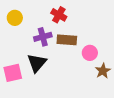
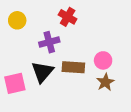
brown rectangle: (67, 40) -> (73, 67), moved
brown star: (103, 71) -> (105, 82), moved

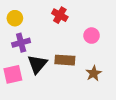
purple cross: (49, 42) -> (21, 43), moved
pink circle: (103, 60) -> (92, 36), moved

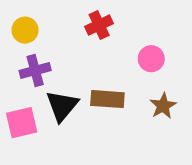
red cross: (60, 15) -> (99, 25), turned 35
brown star: (94, 73) -> (163, 106), moved

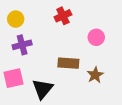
black triangle: (62, 106) -> (43, 89), moved
brown star: (163, 106) -> (95, 75), moved

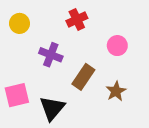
purple cross: (22, 45) -> (51, 55), moved, turned 36
brown rectangle: (68, 63) -> (83, 77), turned -60

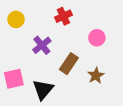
purple cross: (51, 55) -> (42, 45), turned 30

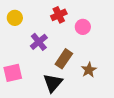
pink circle: (97, 38) -> (83, 27), moved
black triangle: (43, 90) -> (53, 83), moved

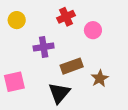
purple cross: (39, 42) -> (44, 47), turned 30
brown rectangle: (64, 59) -> (72, 66), turned 36

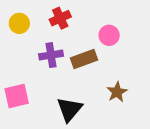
red cross: (66, 17) -> (60, 18), moved
brown rectangle: (72, 66) -> (84, 59), moved

